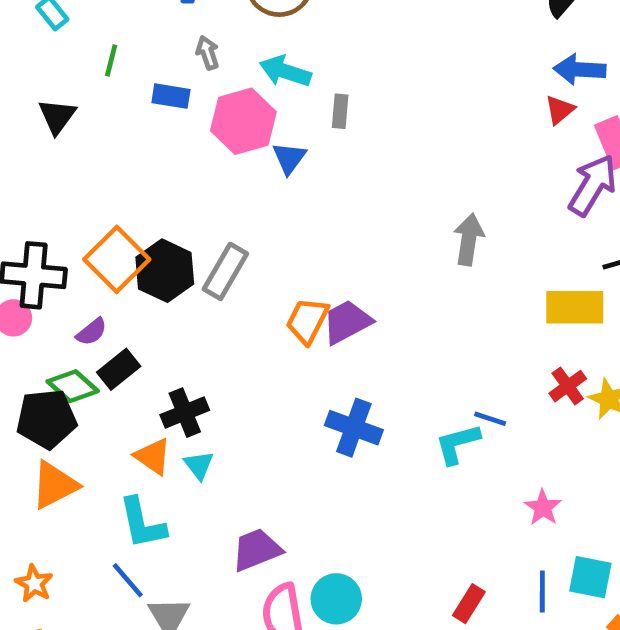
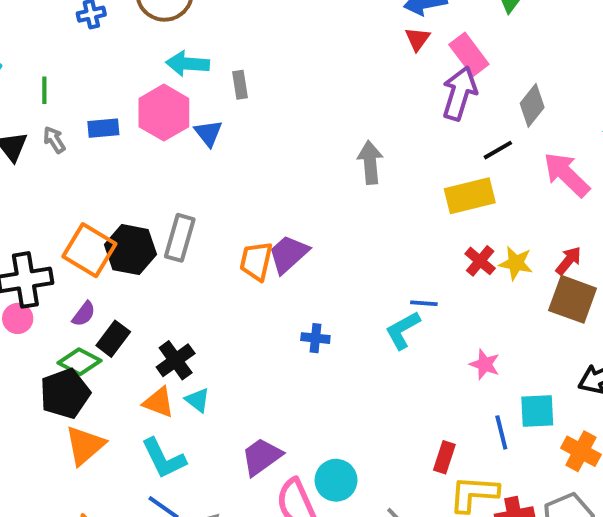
gray arrow: (208, 53) -> (54, 140), moved
blue rectangle: (171, 96) -> (103, 128), moved
blue cross: (354, 428) -> (315, 338), size x0.6

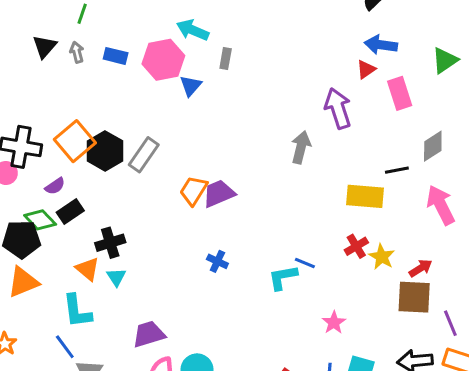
purple arrow: (459, 93) -> (338, 108), moved, turned -54
brown square: (573, 299) -> (414, 297), turned -36

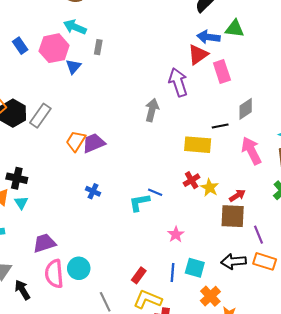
blue rectangle: (116, 56) -> (20, 46), turned 42
green triangle: (445, 60) -> (235, 29), moved, turned 42
red triangle: (366, 69) -> (198, 55), size x1.5
black cross: (110, 243) -> (17, 178), turned 30

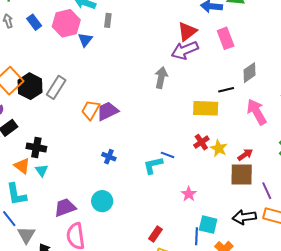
red triangle: (198, 55) -> (187, 31), moved
purple arrow: (178, 82) -> (185, 50), turned -92
cyan circle: (79, 268) -> (102, 201), moved
blue line: (173, 273) -> (197, 236), moved

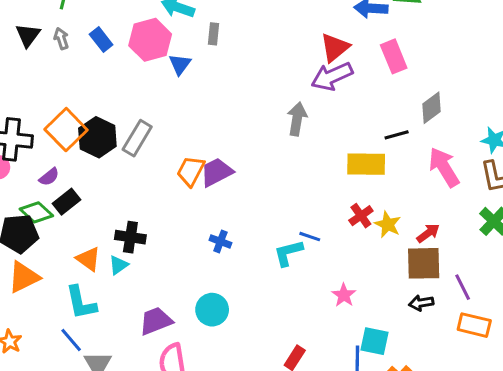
black cross: (36, 147) -> (130, 237), moved
cyan triangle: (42, 170) -> (118, 265), turned 32
black arrow: (244, 217) -> (421, 303), moved, size x0.7

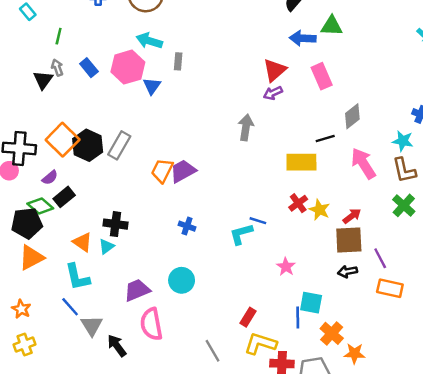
black triangle: (28, 35) -> (43, 80), moved
purple arrow: (332, 76) -> (273, 93), size x0.6

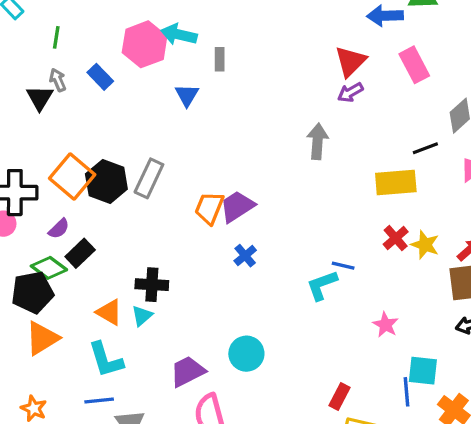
pink hexagon: (128, 67) -> (145, 44), moved
blue cross: (187, 226) -> (245, 256), moved, turned 35
blue line: (70, 307) -> (99, 401), turned -50

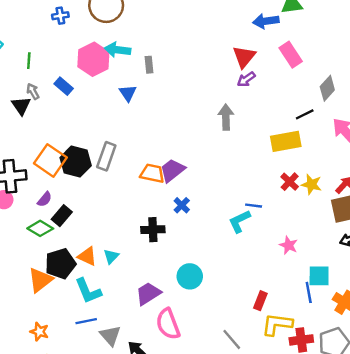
orange trapezoid: (209, 208) -> (152, 173), turned 85
black cross: (152, 285) -> (153, 230), moved
black pentagon: (32, 292) -> (60, 264), moved

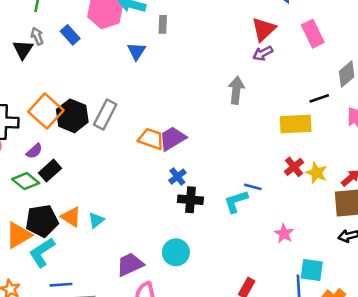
black cross: (153, 230) -> (190, 200), moved
cyan L-shape: (88, 291) -> (42, 252), moved, turned 72

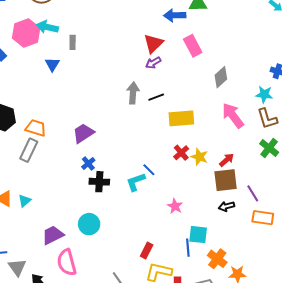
black line: (319, 98) -> (156, 97), moved
gray rectangle: (105, 114) -> (29, 150), moved
orange trapezoid: (151, 139) -> (36, 128), moved
blue line: (253, 187) -> (149, 170), turned 32

